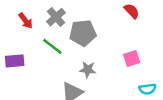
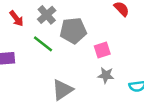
pink square: (132, 59) -> (102, 50), moved
gray star: (88, 69) -> (106, 75), moved

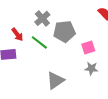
red arrow: (16, 18) -> (17, 34), moved

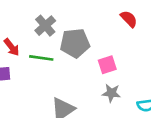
green line: (39, 42) -> (41, 58), turned -30

